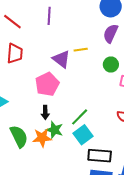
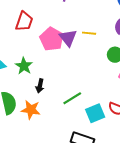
pink pentagon: (47, 84) -> (52, 39), moved, turned -30
green star: (55, 130) -> (24, 66), moved
cyan square: (83, 135) -> (95, 113), moved

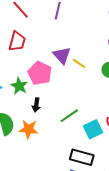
yellow line: (89, 33) -> (79, 63), moved, turned 32
pink pentagon: (52, 39) -> (40, 73), moved

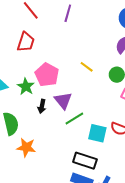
purple triangle: (62, 55) -> (63, 101), moved
orange star: (29, 129) -> (26, 147), moved
cyan square: (93, 129) -> (97, 133), turned 36

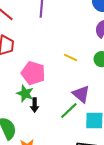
green star: (26, 87) -> (25, 93), moved
purple triangle: (63, 101) -> (81, 94), moved

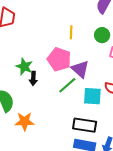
yellow line: (71, 57) -> (71, 32), turned 64
pink pentagon: (33, 73) -> (59, 59), moved

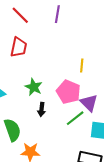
green star: (24, 66) -> (34, 87), moved

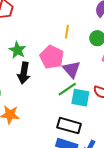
black arrow: (42, 109) -> (24, 73), size x1.5
green line: (75, 118) -> (67, 89), moved

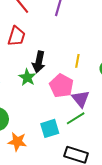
black arrow: (24, 73) -> (39, 62), moved
cyan square: (80, 98) -> (50, 128), moved, turned -30

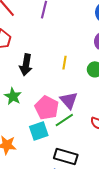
green star: (27, 77) -> (13, 96), moved
pink pentagon: (61, 86) -> (47, 108), moved

